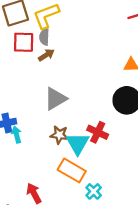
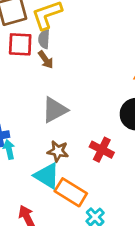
brown arrow: (46, 55) -> (46, 60), turned 84
cyan triangle: (78, 144) -> (47, 176), moved, turned -30

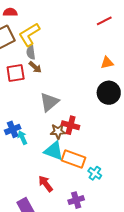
red square: (20, 44) -> (16, 73), moved
red cross: (102, 150) -> (70, 125), moved

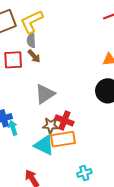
orange rectangle: (73, 159) -> (63, 139), moved, turned -35
cyan cross: (95, 173) -> (84, 173), turned 32

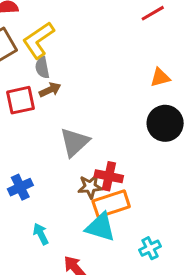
brown arrow: (34, 56) -> (50, 90), turned -64
cyan arrow: (13, 128) -> (41, 234), moved
cyan triangle: (44, 145) -> (100, 227), moved

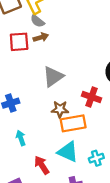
gray semicircle: (42, 68) -> (37, 21), turned -48
red cross: (109, 176) -> (92, 97), moved
cyan triangle: (100, 227) -> (68, 152), moved

